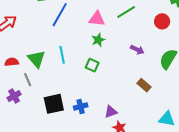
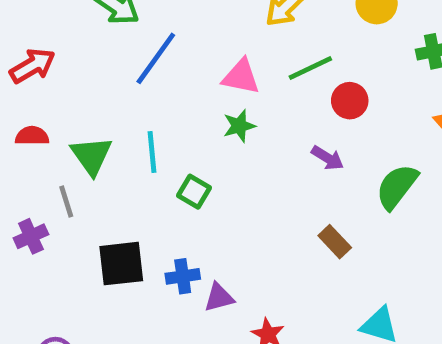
red circle: (162, 21) -> (350, 101), moved
red semicircle: (12, 62) -> (32, 136), moved
green square: (92, 65) -> (194, 192), moved
purple triangle: (111, 112) -> (219, 297), moved

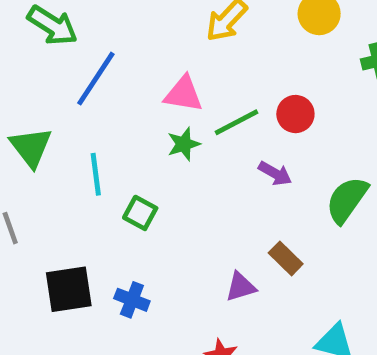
green line: (310, 68) -> (236, 122), moved
green triangle: (92, 156) -> (31, 147), moved
blue cross: (183, 276) -> (132, 300), turned 32
purple triangle: (219, 297) -> (241, 287), moved

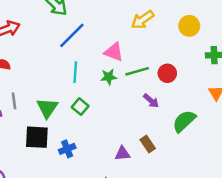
green triangle: (31, 147) -> (47, 108), moved
cyan line: (96, 174) -> (75, 72), moved
blue cross: (132, 300) -> (67, 149), turned 35

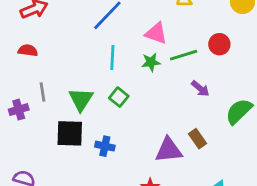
red circle: (167, 73) -> (219, 44), moved
blue cross: (67, 149) -> (105, 146), turned 35
purple triangle: (122, 153) -> (169, 150), size x1.5

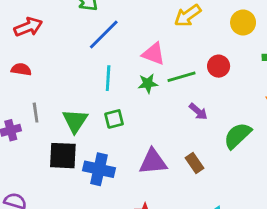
green square: (119, 97) -> (114, 119), turned 36
blue cross: (105, 146) -> (99, 169), size x1.5
purple triangle: (169, 150) -> (153, 162), moved

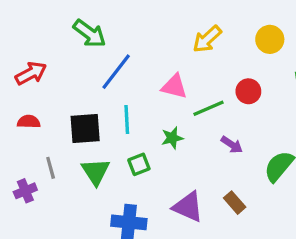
green star: (148, 83) -> (172, 138), moved
black square: (63, 156) -> (85, 128), moved
purple triangle: (153, 162) -> (188, 207), turned 36

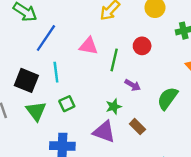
green line: (209, 108) -> (114, 60), turned -50
black square: (85, 128) -> (26, 80), turned 30
green star: (172, 138) -> (114, 107), moved

